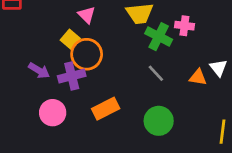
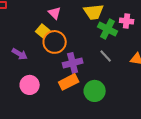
purple cross: (72, 76) -> (73, 63), moved
green circle: (159, 121) -> (95, 91), moved

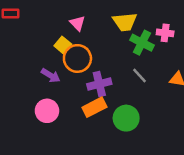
purple arrow: (20, 54) -> (51, 76), moved

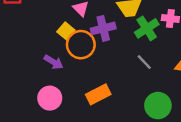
green cross: (142, 43) -> (147, 28), turned 30
purple cross: (99, 84) -> (103, 28), moved
green circle: (126, 118) -> (158, 106), moved

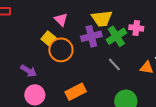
purple cross: (103, 28) -> (91, 36), moved
purple arrow: (53, 62) -> (29, 71), moved

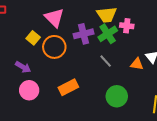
yellow trapezoid: (102, 19) -> (107, 15), moved
pink triangle: (61, 20) -> (54, 18), size x1.5
yellow square: (48, 38) -> (33, 38), moved

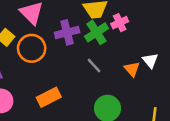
pink cross: (127, 26) -> (120, 23), turned -32
orange triangle: (137, 64) -> (132, 69), turned 40

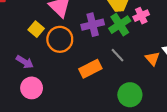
orange rectangle: (49, 97) -> (90, 69), moved

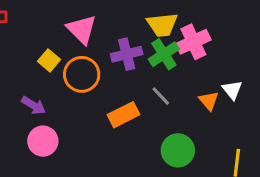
pink cross: (141, 16) -> (193, 42), size x1.5

